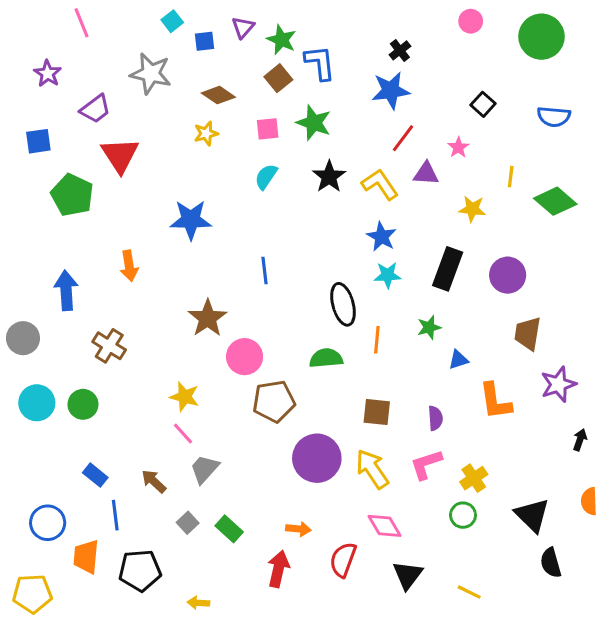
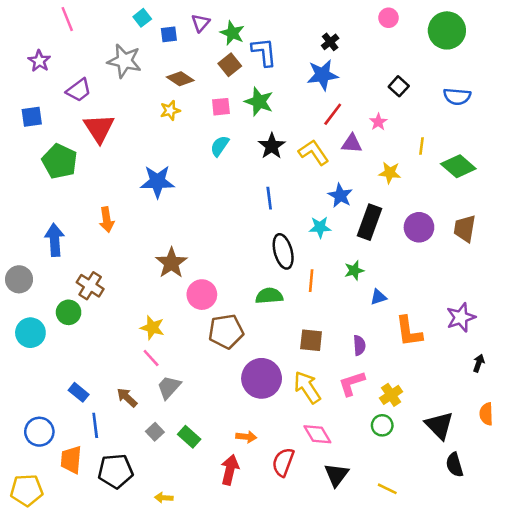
blue star: (381, 237) -> (340, 196), moved
blue line: (265, 270) -> (269, 198), moved
brown trapezoid: (528, 334) -> (465, 229), moved
green circle: (83, 404) -> (69, 312), moved

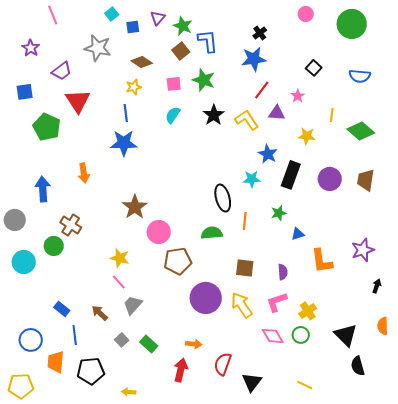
blue line: (269, 198) -> (126, 113), moved
pink diamond: (317, 434) -> (273, 336), moved
black triangle: (336, 475) -> (252, 382), moved

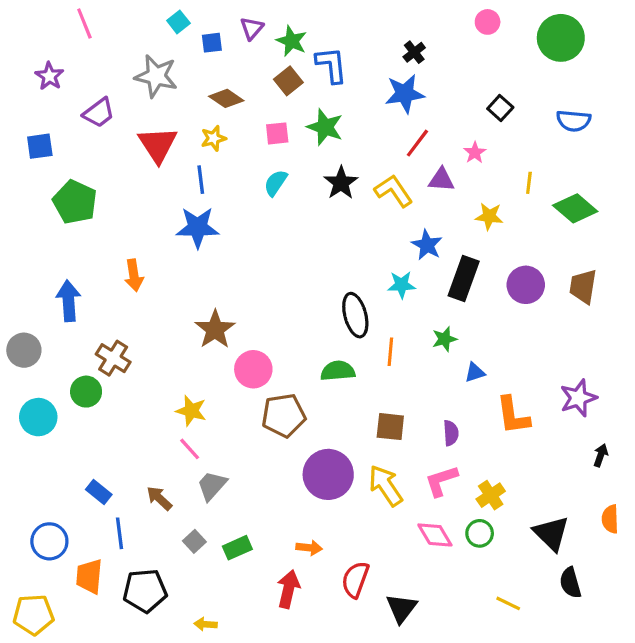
red triangle: (78, 101) -> (158, 145), moved
green rectangle: (149, 344) -> (237, 548), turned -66
yellow line: (305, 385) -> (508, 603), moved

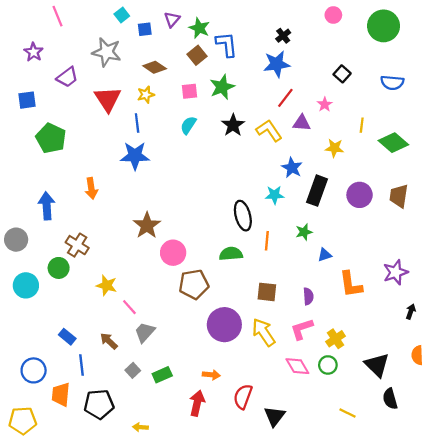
green star: (325, 127) -> (222, 87), turned 30
yellow star: (191, 411) -> (107, 285), moved

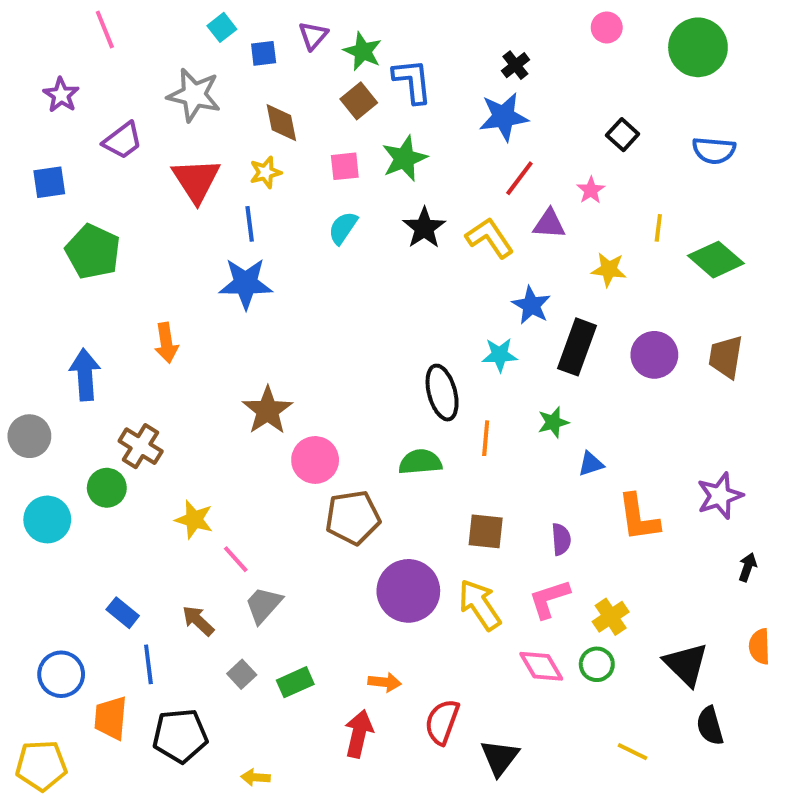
brown diamond: (155, 67) -> (281, 123), turned 45

